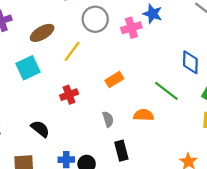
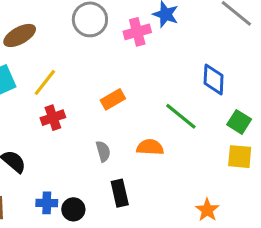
yellow line: (72, 51) -> (45, 82), moved

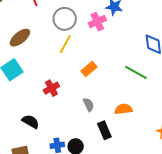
yellow line: (45, 82) -> (65, 44), moved
orange semicircle: (150, 147) -> (123, 109), moved

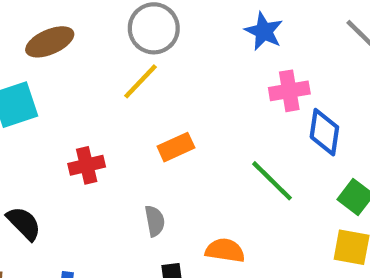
pink cross: (97, 22) -> (289, 91), moved

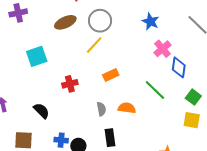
brown ellipse: (50, 42) -> (65, 22), moved
pink cross: (289, 91) -> (162, 49), turned -30
orange semicircle: (225, 250) -> (127, 108), moved

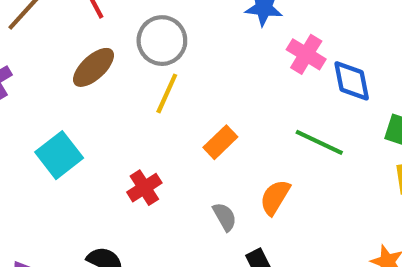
orange semicircle: (127, 108) -> (275, 197), turned -48

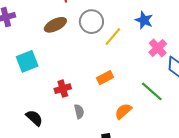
yellow line: (167, 93) -> (113, 37), moved
gray semicircle: (225, 217) -> (79, 111), moved

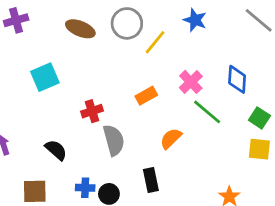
brown ellipse: (55, 25) -> (80, 29), turned 50
pink cross: (158, 48) -> (191, 82), moved
gray semicircle: (79, 111) -> (114, 140), size x1.6

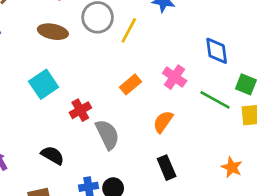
cyan square: (45, 77) -> (44, 84), moved
pink cross: (191, 82) -> (175, 77), moved
green line: (207, 112) -> (215, 100), moved
black rectangle: (151, 180) -> (167, 168), moved

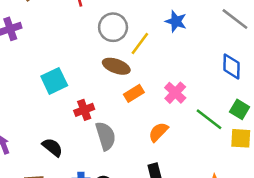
brown ellipse: (53, 32) -> (116, 66), moved
blue diamond: (217, 51) -> (232, 66), moved

